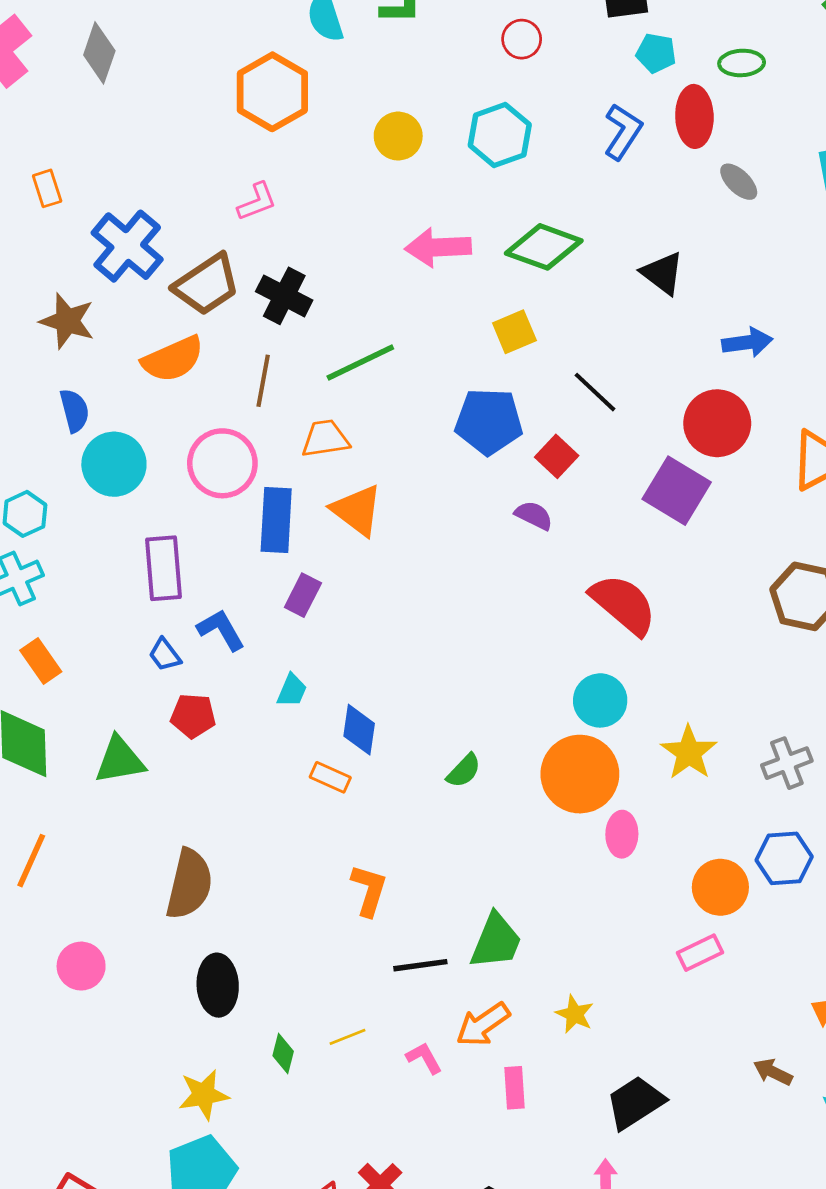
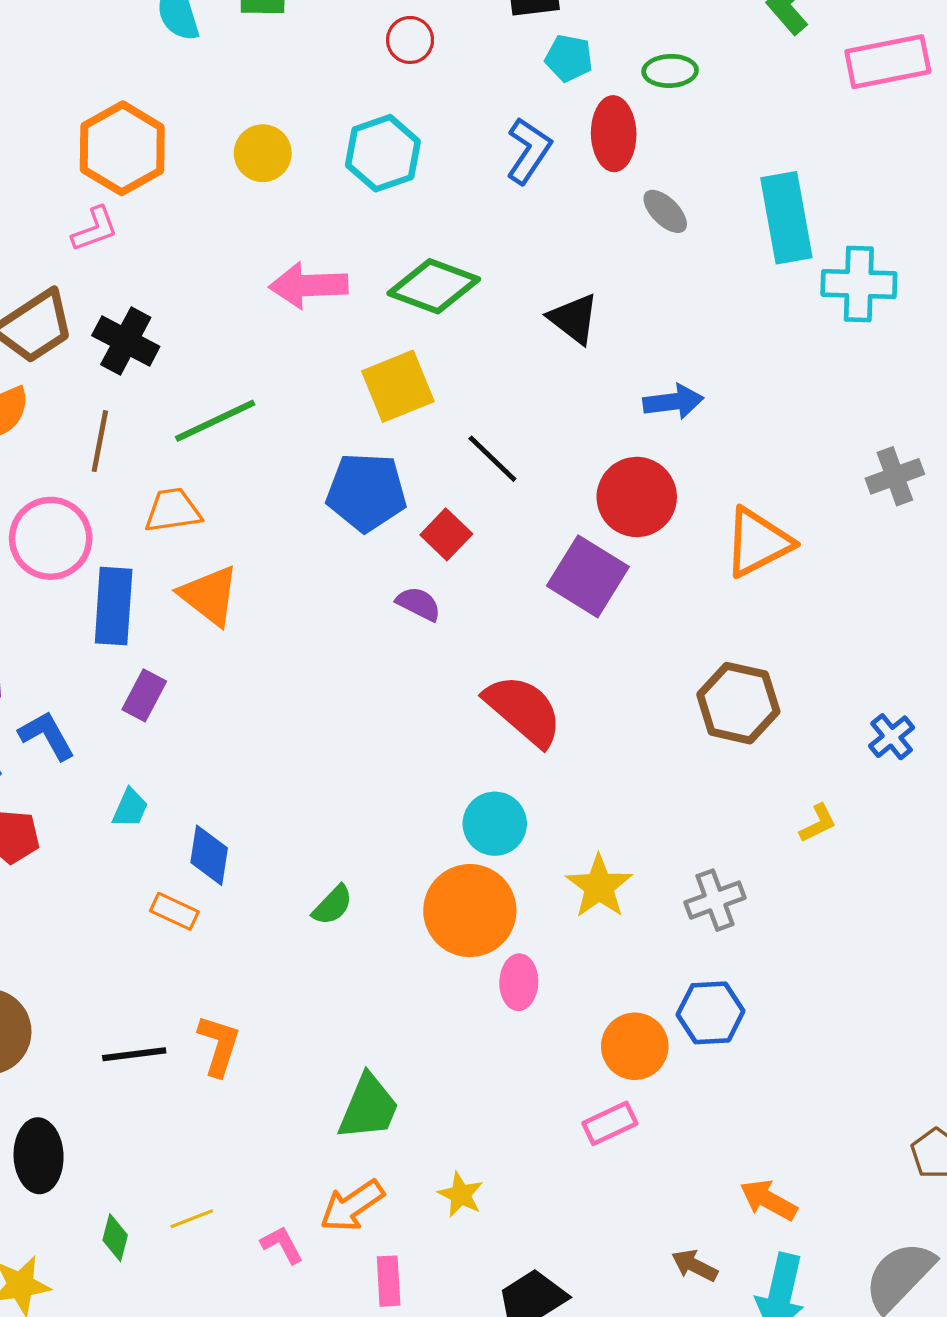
orange hexagon: (272, 92) -> (122, 148), moved
yellow square: (514, 332) -> (398, 386), size x1.4
black line: (420, 965) -> (134, 1054), moved

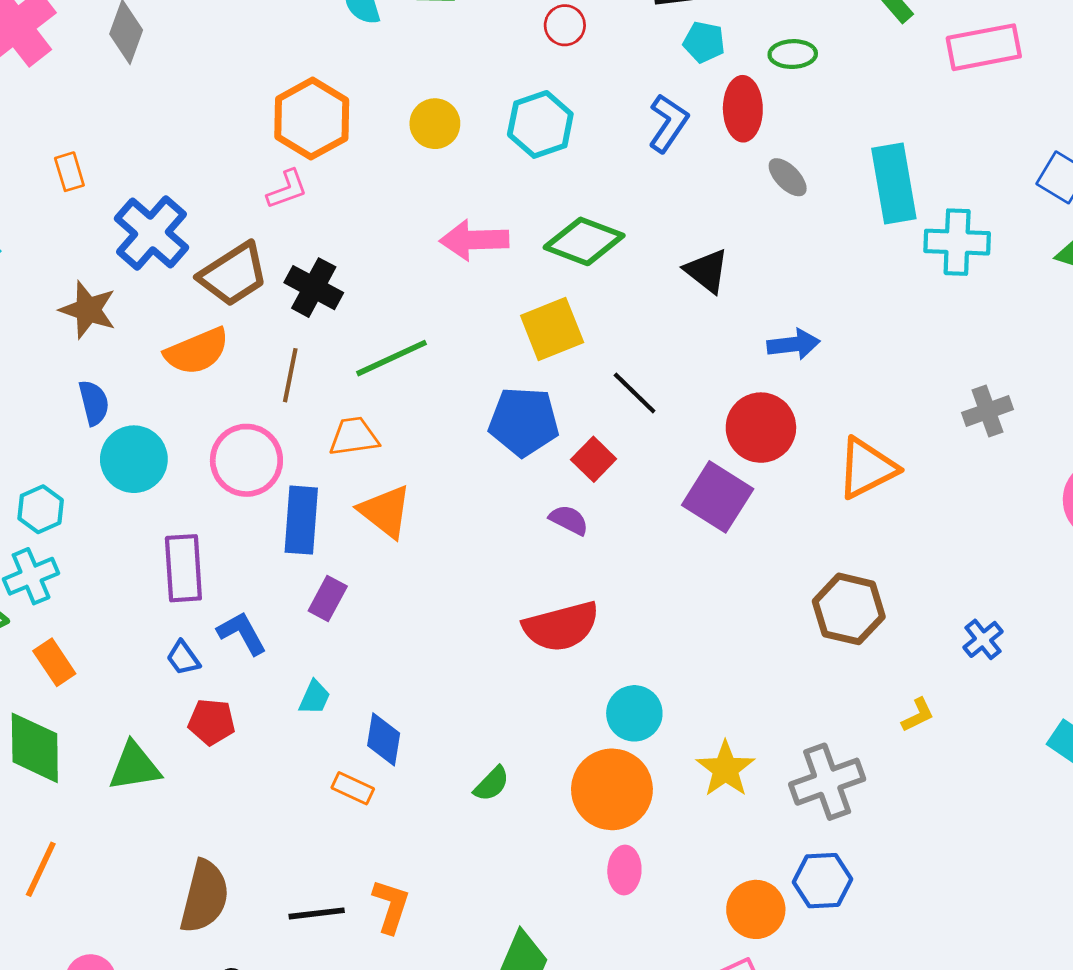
red semicircle: (523, 710) -> (561, 626), moved, turned 124
gray cross: (715, 900) -> (827, 782), size x1.4
pink ellipse: (519, 982) -> (624, 870), moved

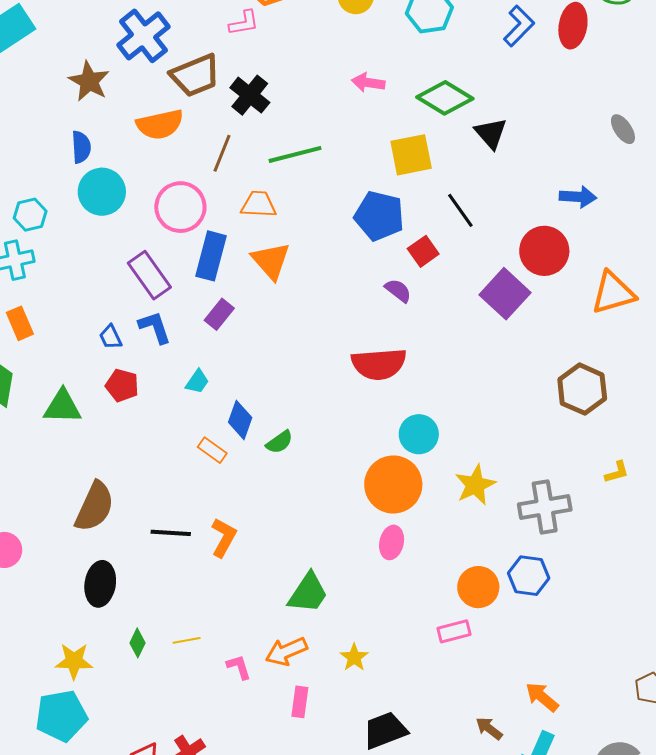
gray ellipse: (788, 177) -> (623, 129), moved
pink arrow: (474, 240) -> (368, 83), size x0.7
black triangle: (707, 271) -> (491, 133), moved
purple rectangle: (183, 568) -> (149, 275), moved, turned -42
green semicircle: (492, 784) -> (279, 442), moved

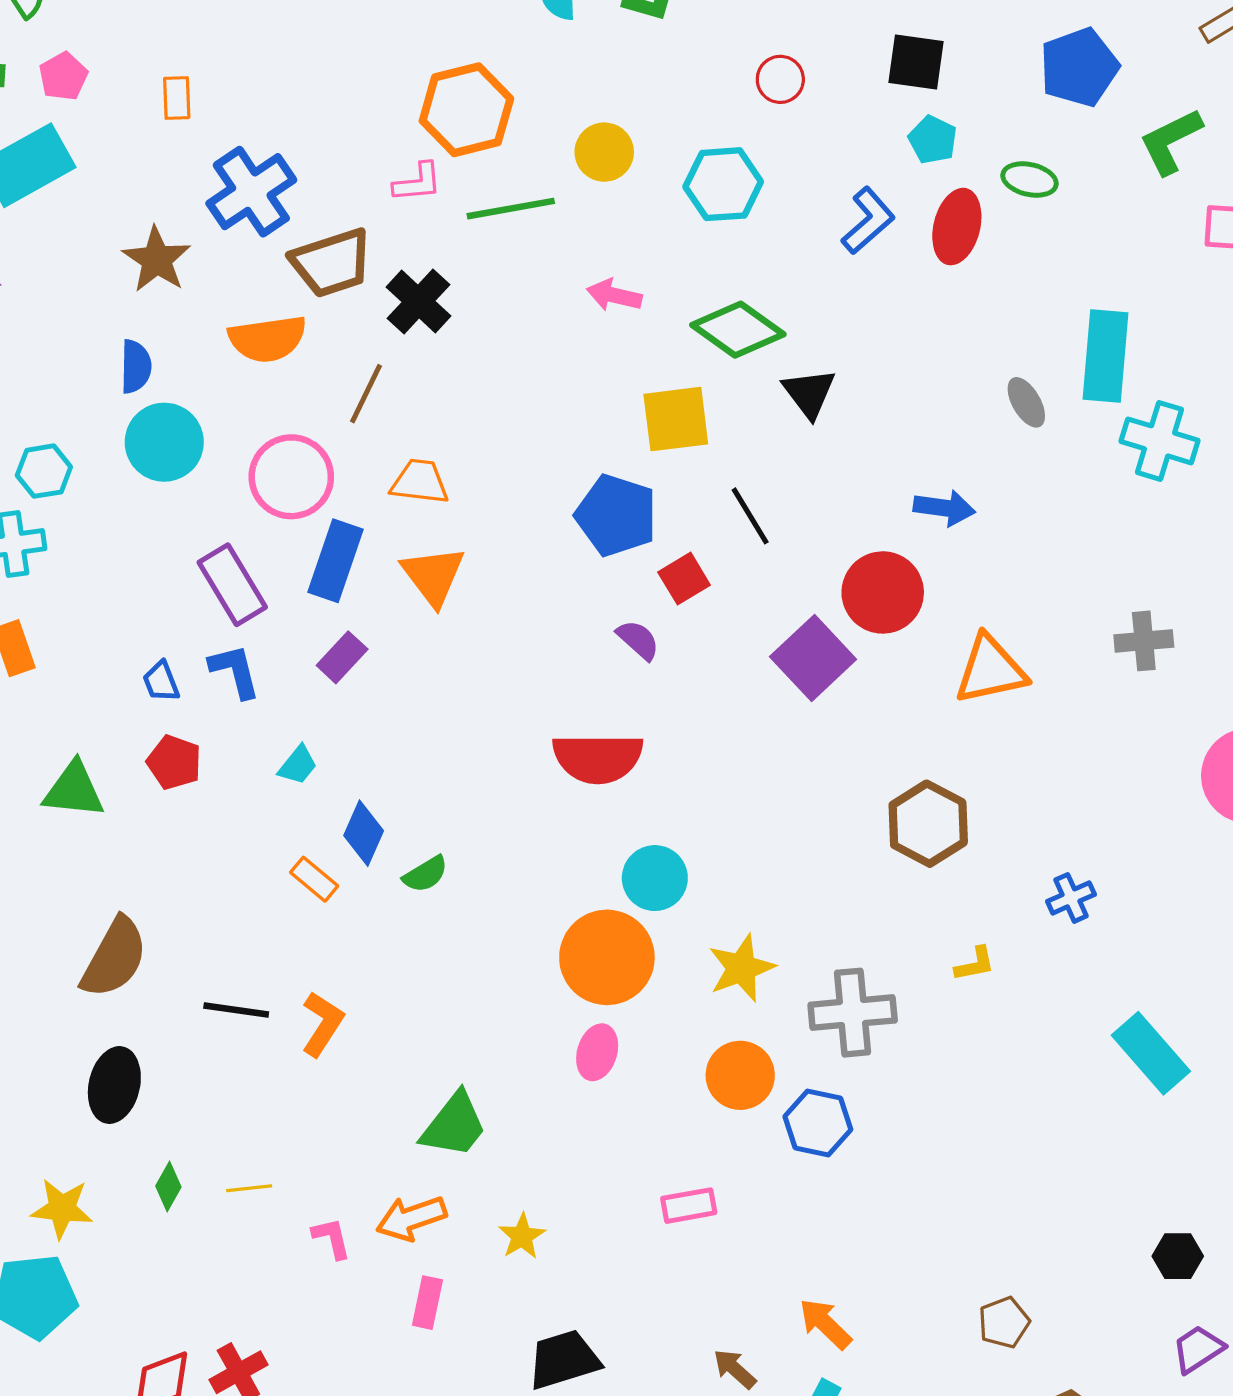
green line: (295, 154) -> (511, 209), moved
orange circle: (478, 587) -> (740, 1075), moved

